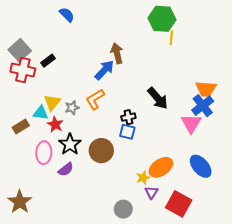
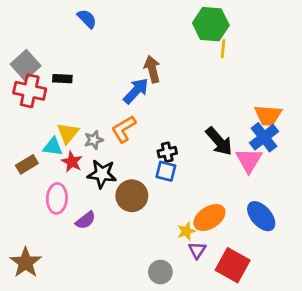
black rectangle: (48, 61) -> (62, 79), turned 40
black arrow: (158, 98) -> (219, 141), moved
black star: (70, 144) -> (102, 174), moved, turned -30

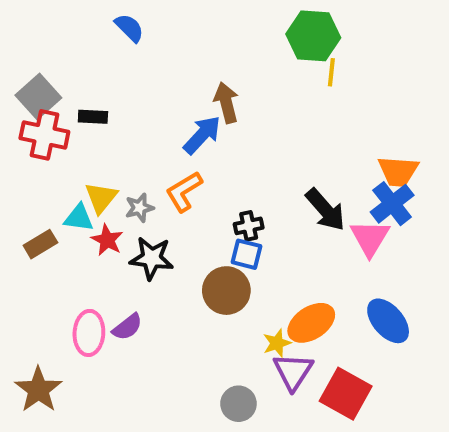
brown circle: (132, 196) -> (226, 291), moved
pink ellipse: (57, 198) -> (89, 333), moved
purple triangle: (197, 250) -> (293, 371), size x1.5

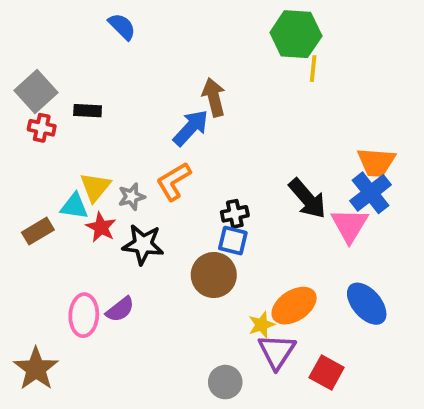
red cross: (44, 135) -> (42, 128), size x0.6
red square: (346, 394) -> (327, 372), size x0.7

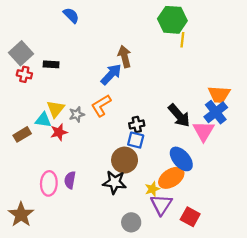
red star: (101, 227) -> (59, 132), turned 30
black star: (143, 244) -> (115, 182), moved
blue ellipse: (367, 304) -> (181, 159), moved
purple semicircle: (120, 309) -> (70, 180), turned 138

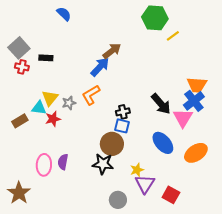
yellow line: (182, 40) -> (173, 36), moved, turned 48
brown arrow: (125, 57) -> (112, 51), turned 66
orange ellipse: (171, 178) -> (196, 153), moved

